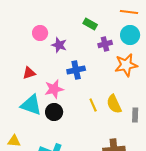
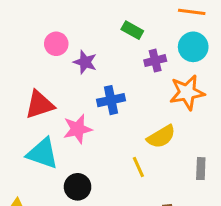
red triangle: (29, 73) -> (40, 105), size x1.5
yellow semicircle: (114, 104) -> (161, 137), moved, turned -96
yellow line: (93, 105) -> (138, 167), moved
black circle: (54, 112) -> (78, 187), moved

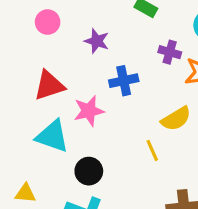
pink circle: (56, 44) -> (48, 22), moved
purple cross: (155, 61) -> (170, 52), moved, turned 30

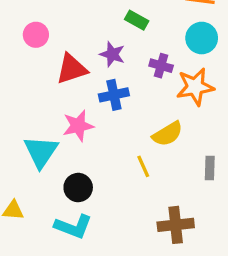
purple star: (97, 41) -> (112, 54), moved
red triangle: (49, 85) -> (72, 69), moved
cyan triangle: (52, 136) -> (41, 152), turned 45

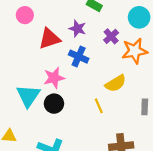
purple cross: (161, 66) -> (111, 36), turned 32
blue cross: (114, 95) -> (79, 57), turned 36
black circle: (78, 188) -> (54, 104), moved

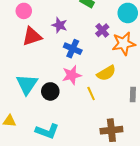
purple star: (77, 29) -> (59, 25), moved
red triangle: (49, 39) -> (32, 36), moved
pink star: (54, 78) -> (72, 75), moved

